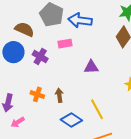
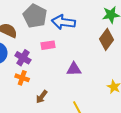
orange cross: (37, 94) -> (22, 78), moved
brown arrow: (59, 95) -> (42, 97), turned -136

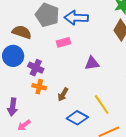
purple cross: (23, 58) -> (36, 68), moved
orange cross: (22, 78) -> (39, 87), moved

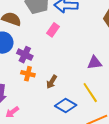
pink rectangle: (64, 42) -> (53, 30), turned -40
purple triangle: (92, 63) -> (95, 63), moved

